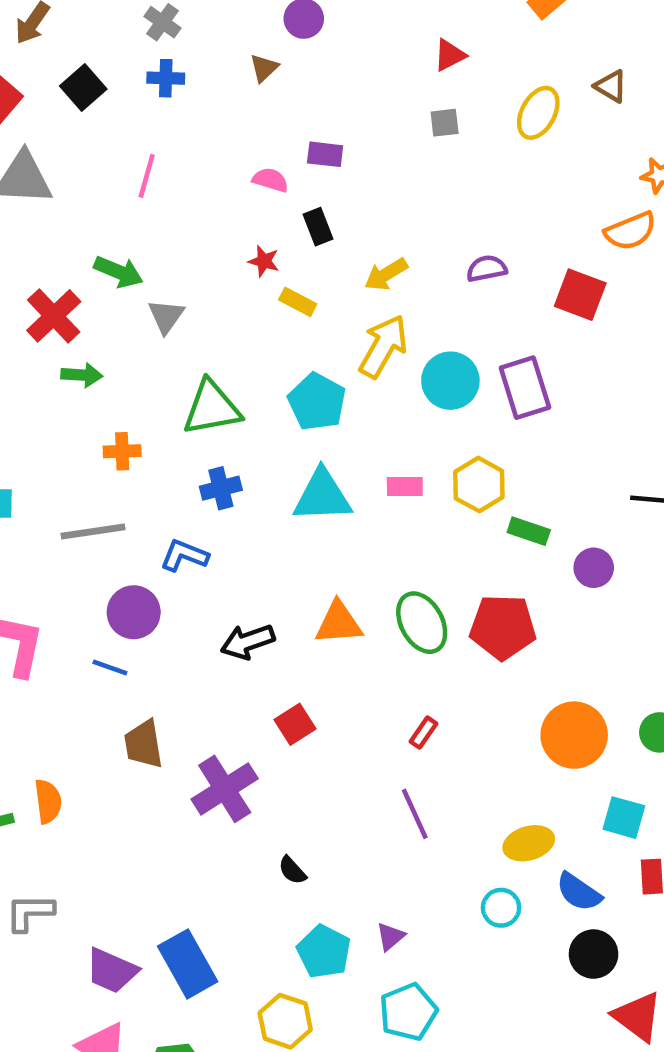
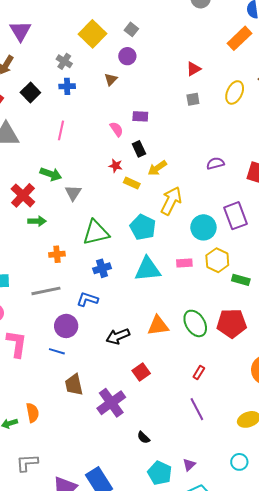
pink semicircle: (270, 180) -> (116, 129), turned 42
yellow arrow: (386, 274) -> (157, 168), moved
cyan circle: (450, 381) -> (203, 227), moved
cyan circle: (501, 908) -> (239, 462), moved

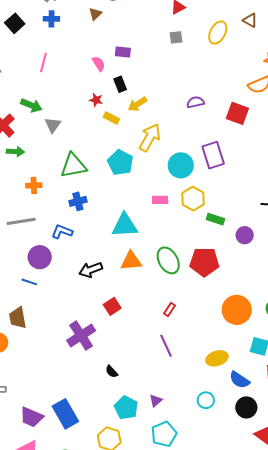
cyan triangle: (148, 269) -> (125, 225), moved
brown trapezoid: (74, 385) -> (18, 318), moved

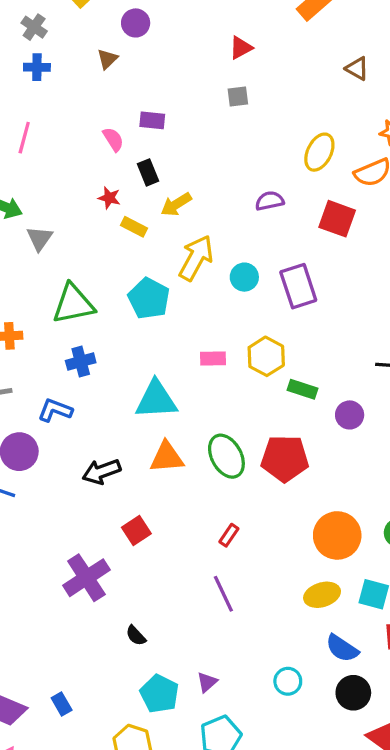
yellow ellipse: (218, 33) -> (319, 152), moved
cyan circle: (181, 165) -> (244, 277), moved, size x0.7
yellow ellipse: (217, 358) -> (322, 595), moved
blue rectangle: (65, 414) -> (62, 704), size x0.5

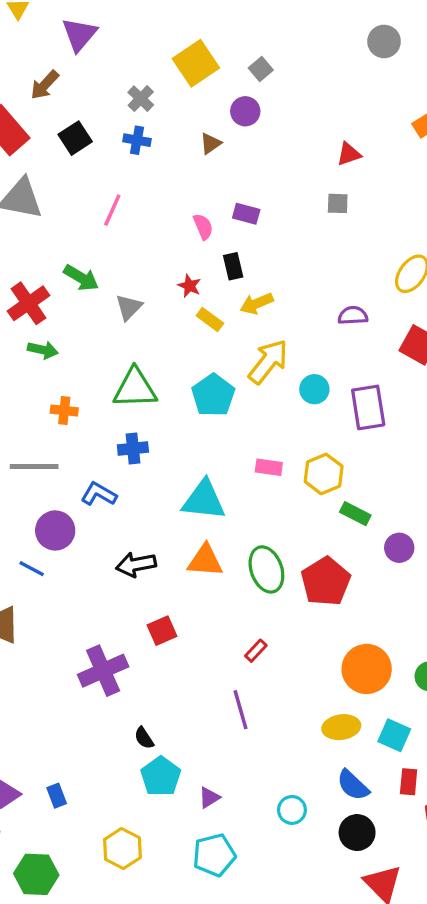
gray triangle: (39, 238) -> (129, 307), moved
red pentagon: (285, 458) -> (326, 581), turned 30
cyan pentagon: (159, 694) -> (161, 776), moved

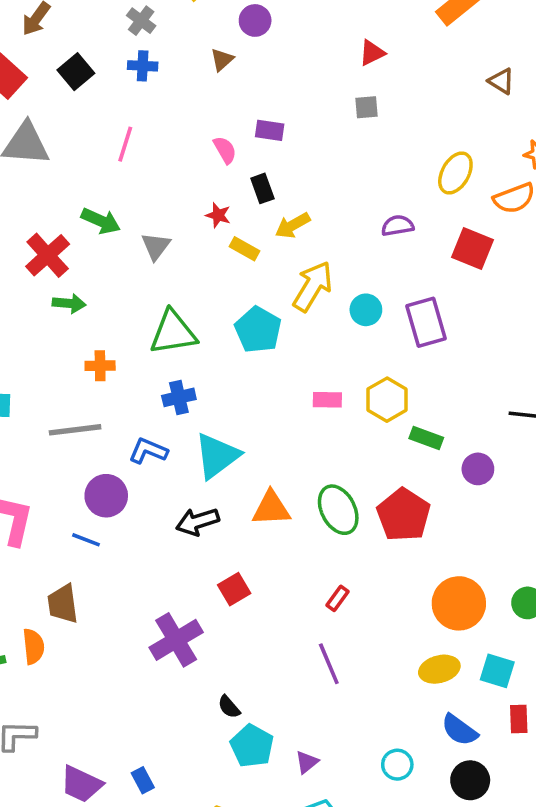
cyan triangle: (204, 500) -> (217, 456), moved, turned -36

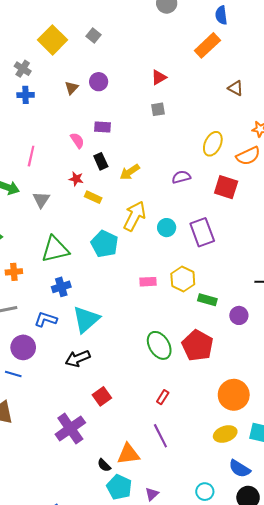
purple circle: (255, 20) -> (99, 82), moved
pink line: (125, 144) -> (31, 156), moved
yellow arrow: (293, 225) -> (130, 172), moved
orange triangle: (271, 508) -> (128, 454), moved

